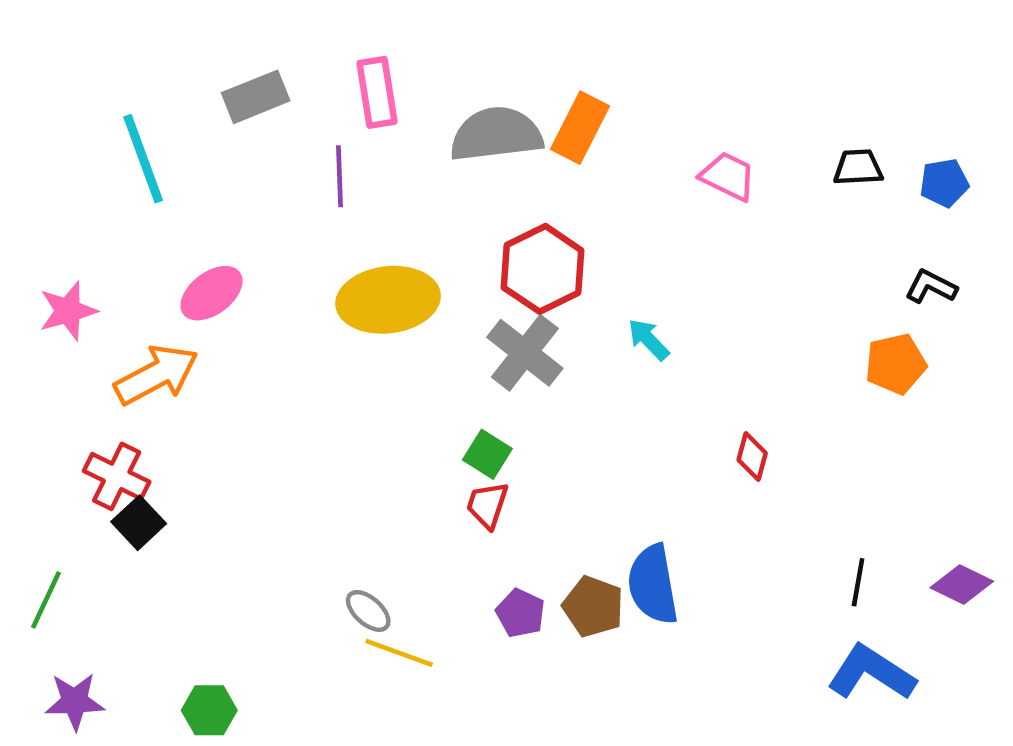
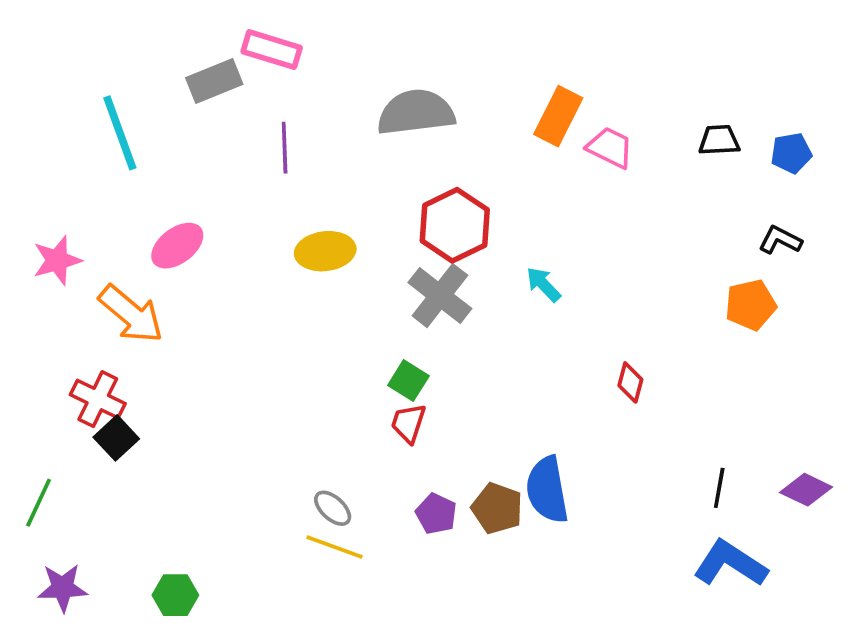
pink rectangle: (377, 92) -> (272, 50), moved, turned -64
orange rectangle: (580, 128) -> (558, 116), moved
yellow ellipse: (388, 300) -> (325, 251), size x0.7
orange arrow: (156, 375) -> (131, 314), turned 68
gray ellipse: (368, 611) -> (333, 508), moved

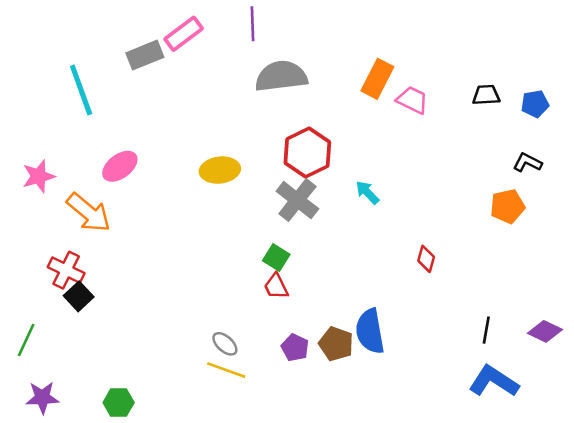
pink rectangle: (272, 50) -> (184, 34), turned -54
purple line: (285, 148) -> (252, 24), moved
red trapezoid: (408, 423) -> (276, 286), turned -44

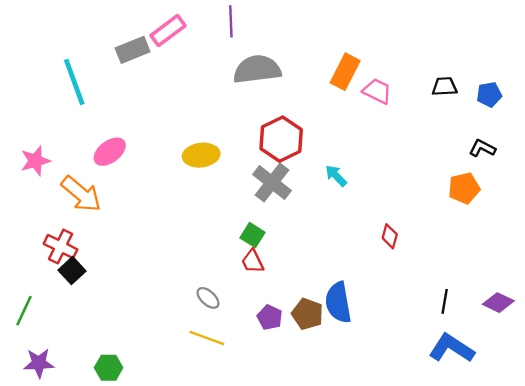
gray ellipse: (225, 344) -> (208, 298), moved

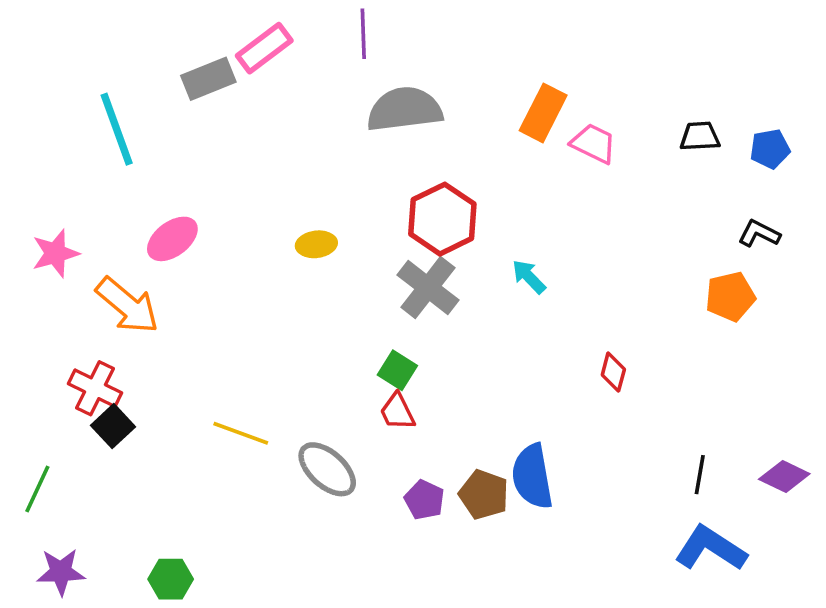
yellow ellipse: (201, 155) -> (316, 244), size x0.7
gray ellipse: (208, 298) -> (327, 469), size x1.6
yellow line: (207, 338) -> (241, 433), moved

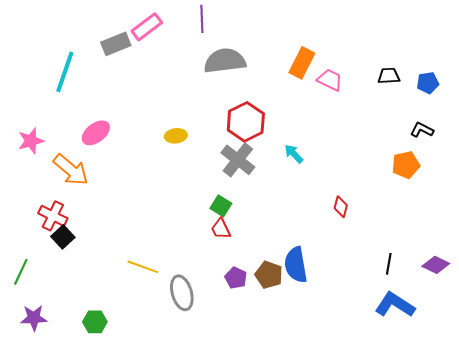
cyan line: (117, 129) -> (65, 72), turned 39
yellow line: (241, 433) -> (143, 267), moved
gray ellipse: (327, 469) -> (182, 293), moved, turned 32

